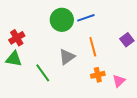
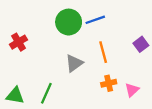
green triangle: (14, 59) -> (15, 95), moved
green line: (43, 73) -> (46, 93), moved, turned 60

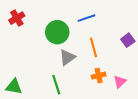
green circle: (69, 22) -> (57, 32), moved
red cross: (19, 42) -> (17, 18), moved
green line: (46, 93) -> (56, 85), moved, turned -42

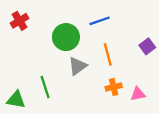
pink triangle: (120, 82) -> (138, 94), turned 32
green line: (56, 85) -> (45, 87), moved

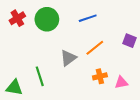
green circle: (66, 37) -> (47, 19), moved
purple square: (147, 46) -> (129, 41), turned -32
orange line: (108, 54) -> (95, 48), turned 66

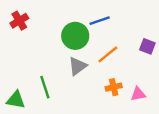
green circle: (47, 19) -> (75, 36), moved

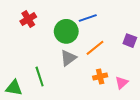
red cross: (19, 21) -> (28, 19), moved
pink triangle: (138, 94) -> (122, 83), turned -32

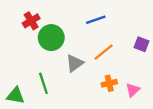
green circle: (66, 31) -> (51, 38), moved

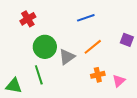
green circle: (51, 38) -> (45, 47), moved

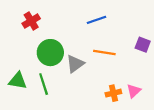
orange line: (93, 47) -> (104, 53), turned 48
orange cross: (98, 75) -> (113, 93), moved
green triangle: (14, 86) -> (18, 81), moved

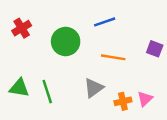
red cross: (31, 21) -> (22, 28), moved
green circle: (50, 53) -> (66, 41), moved
gray triangle: (75, 64) -> (94, 88), moved

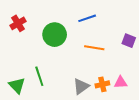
green triangle: (19, 88) -> (17, 85), moved, turned 36
gray triangle: (94, 88) -> (81, 86), moved
pink triangle: (145, 99) -> (121, 82), turned 40

